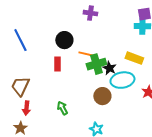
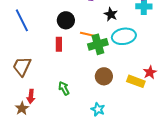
yellow rectangle: (134, 58) -> (136, 81), moved
black star: (109, 68) -> (111, 14), moved
cyan ellipse: (122, 80) -> (124, 36), moved
red arrow: (26, 108) -> (31, 96), moved

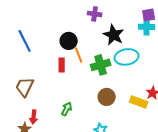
black star: (111, 14) -> (114, 35), size x1.5
orange line: (88, 34) -> (79, 55), moved, turned 56
green arrow: (64, 88) -> (67, 109), turned 56

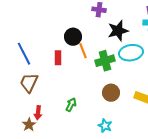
black star: (114, 35) -> (118, 31), turned 30
blue line: (25, 41) -> (24, 54), moved
red rectangle: (62, 65) -> (58, 58), moved

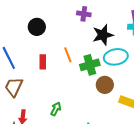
black circle: (73, 37) -> (37, 27), moved
brown circle: (111, 93) -> (105, 85), moved

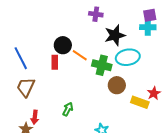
black circle: (37, 27) -> (63, 45), moved
orange line: (68, 55) -> (80, 55), turned -35
green cross: (90, 65) -> (102, 65), turned 30

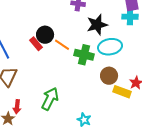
red rectangle: (55, 62) -> (36, 44), moved, turned -40
brown circle: (117, 85) -> (109, 76), moved
green arrow: (68, 109) -> (50, 99), size x1.6

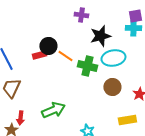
red rectangle: (36, 44) -> (39, 55), turned -64
yellow rectangle: (122, 92) -> (127, 120), moved, turned -30
green arrow: (50, 99) -> (53, 110), turned 40

